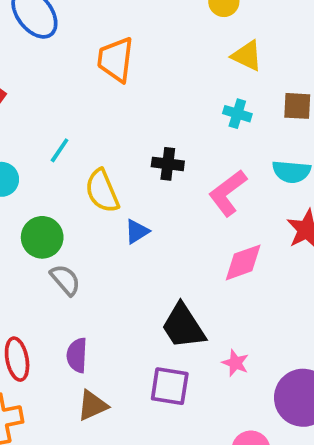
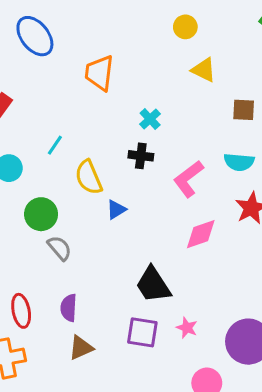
cyan cross: (237, 114) -> (150, 119), moved, turned 30
pink star: (235, 363) -> (187, 328), moved

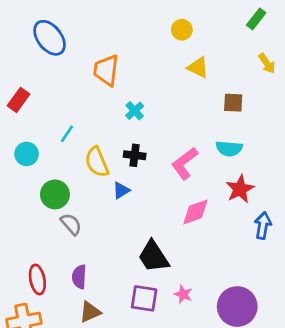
cyan cross: (150, 119) -> (135, 111), moved
black cross: (141, 156) -> (135, 155), moved

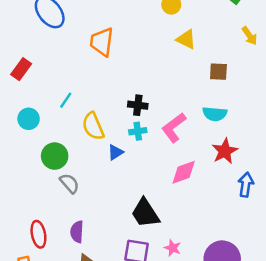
cyan cross: (135, 111) -> (138, 131), moved, turned 35
black cross: (135, 155) -> (138, 105), moved

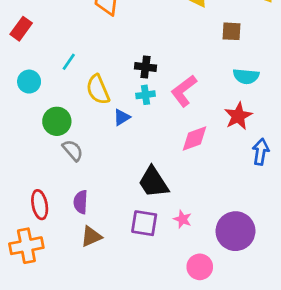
cyan semicircle: (215, 114) -> (246, 76), moved

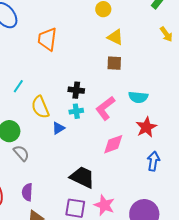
brown square: (232, 31) -> (114, 63), moved
cyan semicircle: (246, 76) -> (138, 97), moved
blue arrow: (261, 152) -> (153, 161), moved
black trapezoid: (153, 182) -> (82, 177), turned 148
pink star: (183, 219) -> (104, 205), size x1.5

